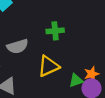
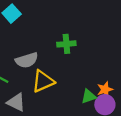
yellow triangle: (48, 66) -> (43, 81), moved

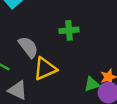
gray semicircle: (27, 60) -> (28, 47), turned -110

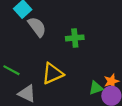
gray semicircle: (28, 47) -> (37, 27), moved

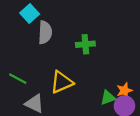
gray semicircle: (37, 27) -> (45, 32), turned 40

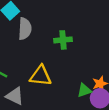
yellow triangle: (62, 82) -> (41, 76), turned 30

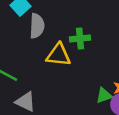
yellow triangle: (41, 76) -> (58, 55), moved

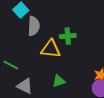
green triangle: (104, 95) -> (59, 81), moved

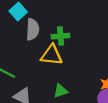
green cross: (68, 36) -> (61, 36), moved

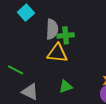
gray semicircle: (33, 29) -> (52, 29), moved

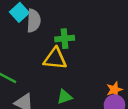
gray semicircle: (52, 29) -> (34, 21), moved

